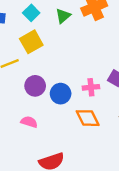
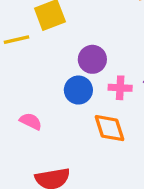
purple circle: (35, 86) -> (92, 59), moved

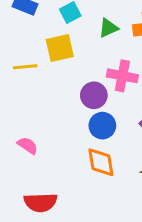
pink cross: (120, 88) -> (122, 76), moved, size x1.4
blue circle: (78, 90) -> (102, 126), moved

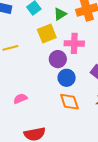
yellow square: (60, 48) -> (47, 33), moved
pink semicircle: (28, 145) -> (20, 99), turned -48

